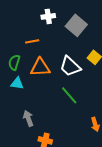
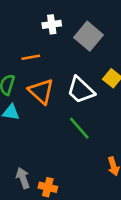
orange triangle: (40, 67) -> (41, 91), turned 45
gray arrow: (28, 118) -> (23, 178), moved

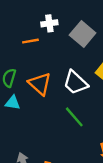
orange line: (31, 57) -> (30, 41), moved

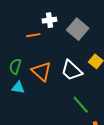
green line: (74, 117) -> (81, 105), moved

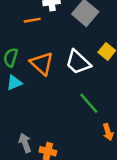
cyan triangle: (18, 88) -> (14, 83), turned -32

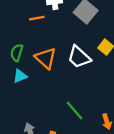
green line: (89, 103) -> (75, 110), moved

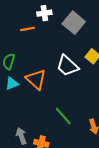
orange triangle: (46, 58) -> (36, 79), moved

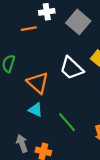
cyan triangle: (12, 83) -> (35, 110), moved, turned 48

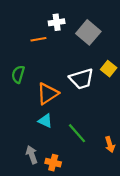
white trapezoid: (72, 68) -> (82, 79), turned -60
orange triangle: (38, 83) -> (48, 94), turned 45

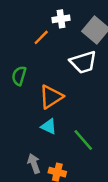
orange line: (38, 39) -> (41, 37), turned -35
white trapezoid: (82, 79) -> (83, 62), moved

